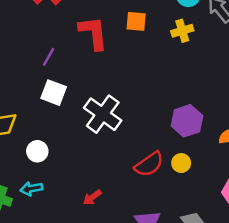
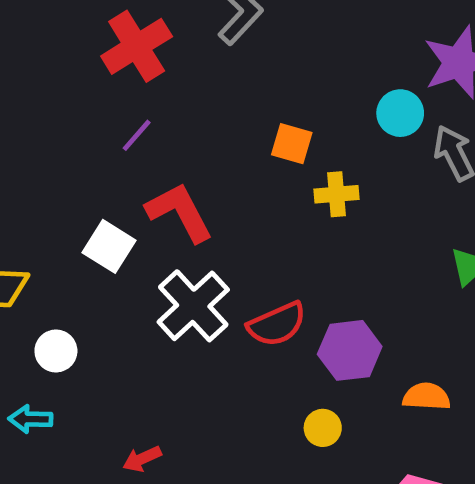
yellow cross: (182, 31) -> (336, 194), moved
red L-shape: (93, 33) -> (180, 212), moved, turned -33
purple line: (49, 57) -> (137, 135), moved
red semicircle: (149, 164) -> (277, 324), moved

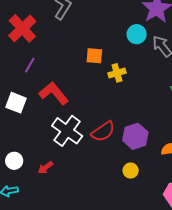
white square: (109, 246) -> (16, 103), moved
red arrow: (142, 459) -> (45, 168), moved

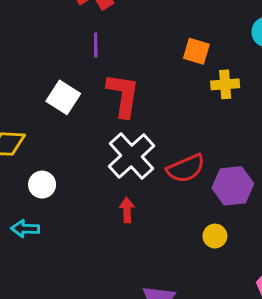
purple line: (30, 65) -> (96, 45), turned -42
red L-shape: (54, 93) -> (123, 95), turned 36
red arrow: (45, 168) -> (127, 210), moved, turned 112

